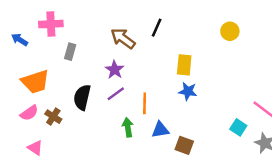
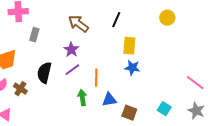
black line: (157, 28) -> (116, 20), moved
cyan square: (238, 127) -> (164, 109), moved

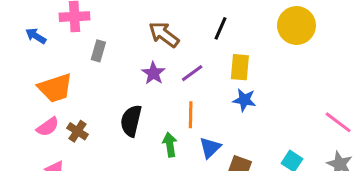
yellow circle: (167, 18) -> (296, 25), size x1.6
purple line: (72, 70) -> (192, 73), moved
black semicircle: (44, 73) -> (131, 121), moved
blue triangle: (109, 100) -> (210, 148), turned -35

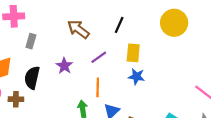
purple star: (153, 73) -> (64, 66), moved
black semicircle: (131, 121) -> (32, 78), moved
brown cross: (77, 131) -> (16, 99), turned -32

